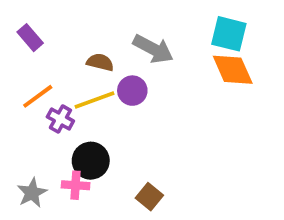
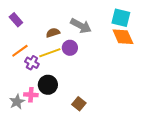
brown semicircle: (100, 62) -> (53, 33), turned -32
pink cross: (76, 185) -> (31, 95), moved

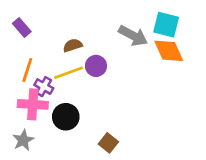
gray arrow: (81, 26) -> (133, 36), moved
orange line: (20, 51) -> (27, 70), turned -36
pink cross: (31, 95) -> (33, 104), moved, size x1.5

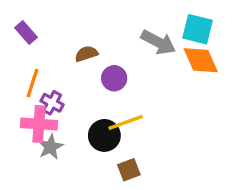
yellow line: (69, 73) -> (126, 122), moved
black circle: (66, 117) -> (104, 135), moved
gray star: (23, 140) -> (50, 147), moved
brown square: (108, 143) -> (129, 170), turned 30

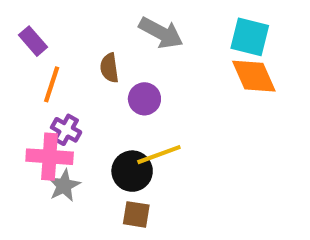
gray arrow: (158, 42) -> (161, 33), moved
brown semicircle: (86, 54) -> (109, 68), turned -80
orange line: (32, 83) -> (52, 84), moved
brown square: (129, 170) -> (136, 214), moved, turned 30

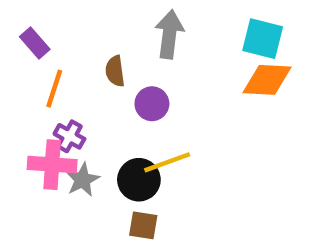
gray arrow: (161, 33) -> (169, 34), turned -111
orange diamond: (254, 76) -> (267, 80), turned -63
gray star: (64, 186) -> (82, 180), moved

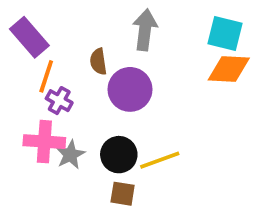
purple rectangle: (35, 43) -> (29, 37), size x1.5
purple circle: (152, 104) -> (130, 89), size x1.5
purple cross: (69, 136) -> (59, 101), moved
yellow line: (167, 162) -> (160, 160), moved

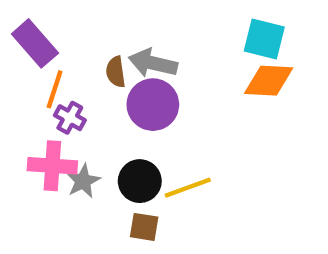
gray arrow: (145, 30) -> (153, 63), moved, turned -84

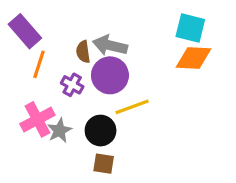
purple cross: (70, 118) -> (72, 85), moved
pink cross: (52, 166) -> (37, 119), turned -32
yellow line: (188, 188) -> (132, 107), moved

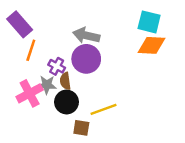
brown semicircle: (83, 52) -> (65, 81), moved
yellow line: (132, 107) -> (103, 109), moved
gray star: (60, 131) -> (47, 85), moved, turned 30
black circle: (101, 131) -> (67, 102), moved

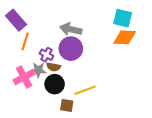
brown semicircle: (65, 81) -> (54, 67), turned -72

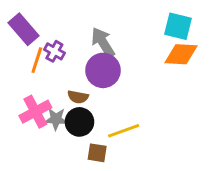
gray arrow: (71, 29) -> (103, 42), turned 45
purple cross: (46, 55) -> (54, 51), moved
gray star: (38, 70) -> (56, 119), moved

